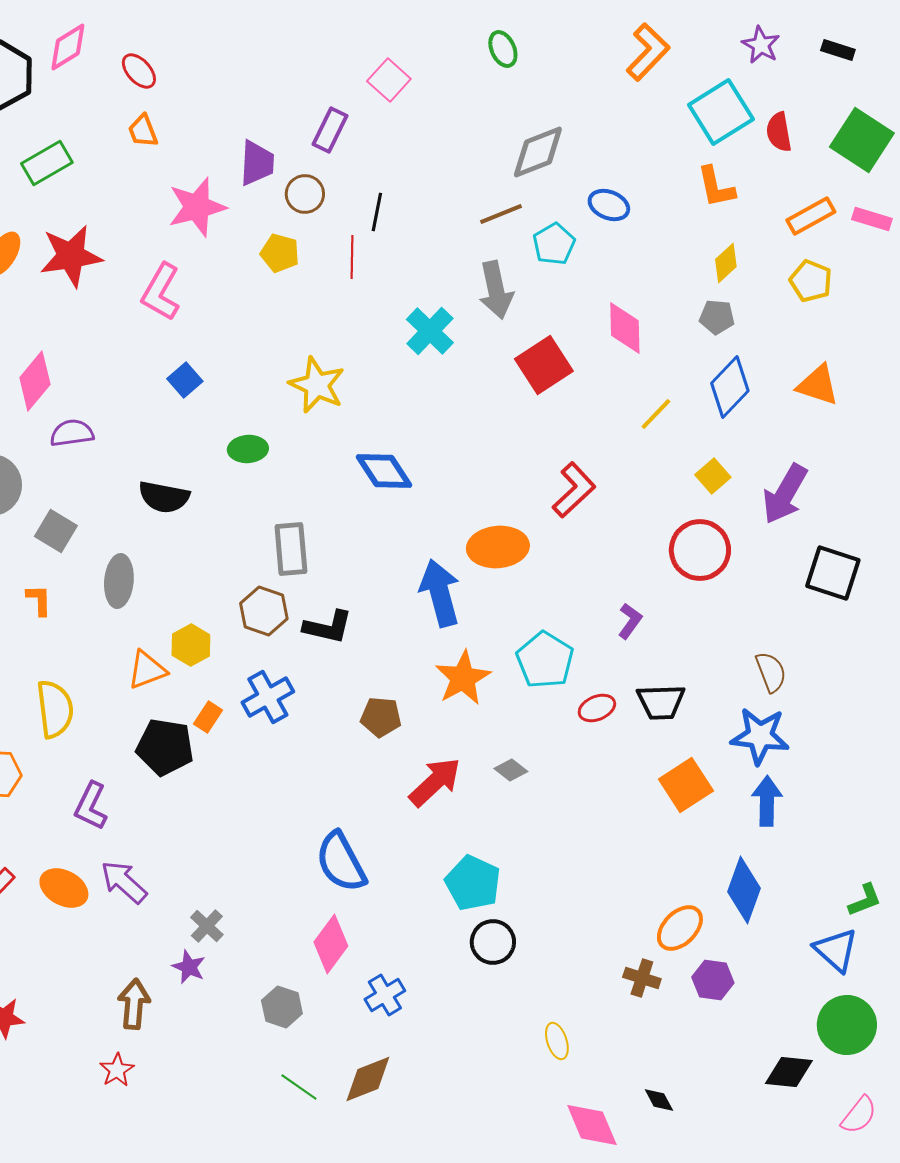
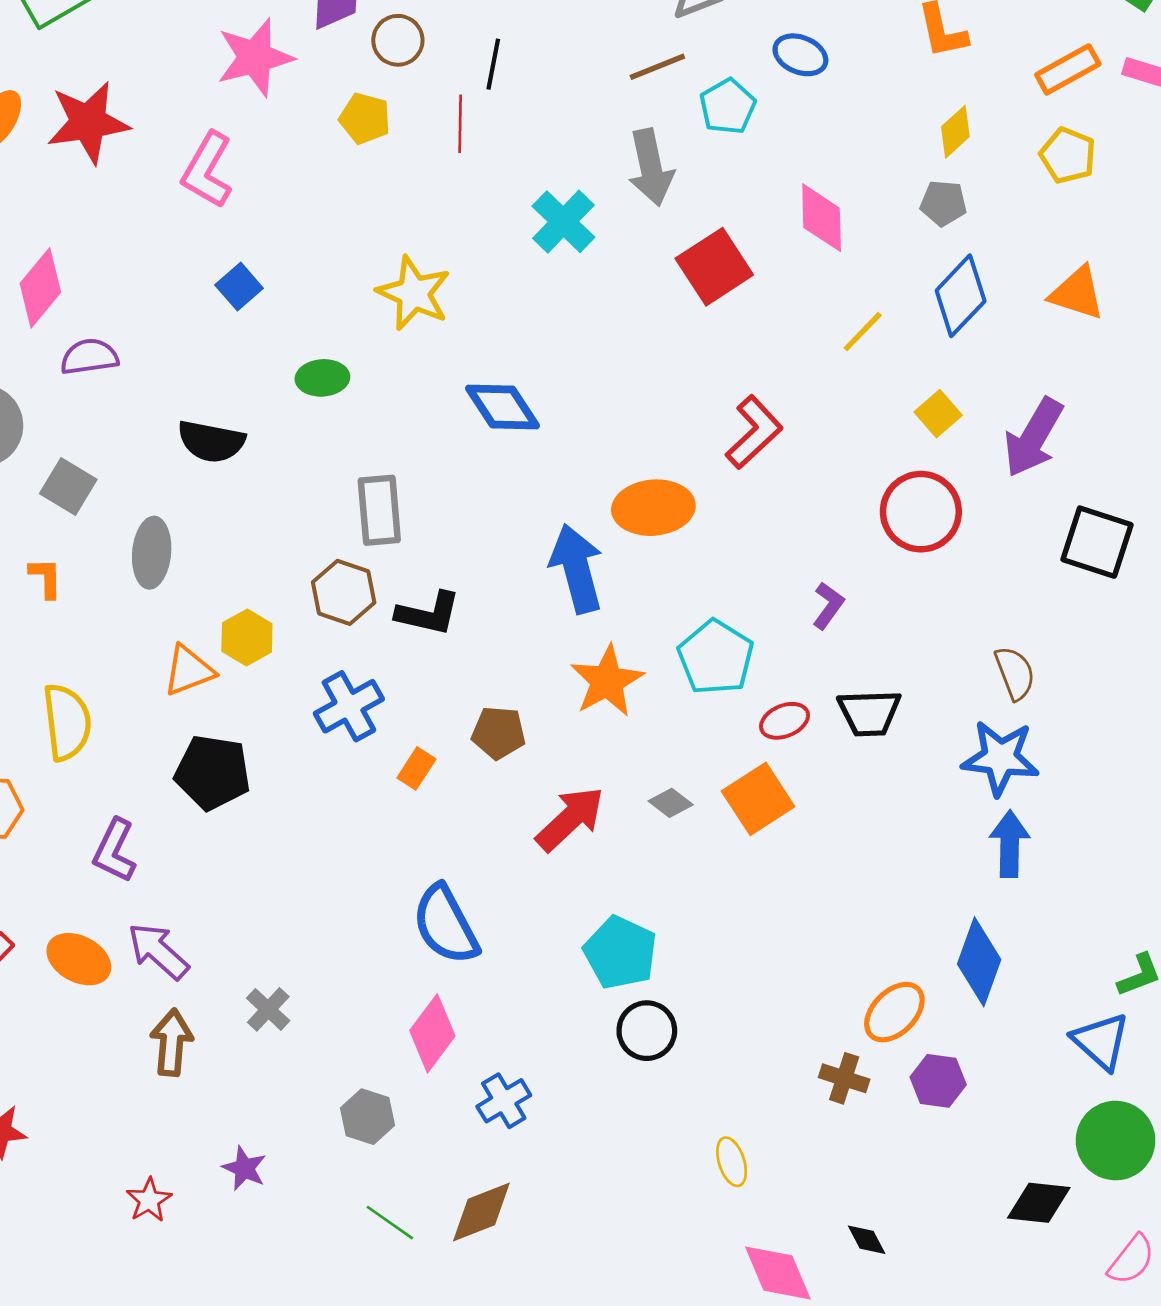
orange rectangle: (208, 717) -> (416, 768), moved
orange square: (686, 785) -> (758, 799), moved
purple star: (189, 967) -> (244, 1168), moved
brown arrow: (134, 1004) -> (172, 1043), moved

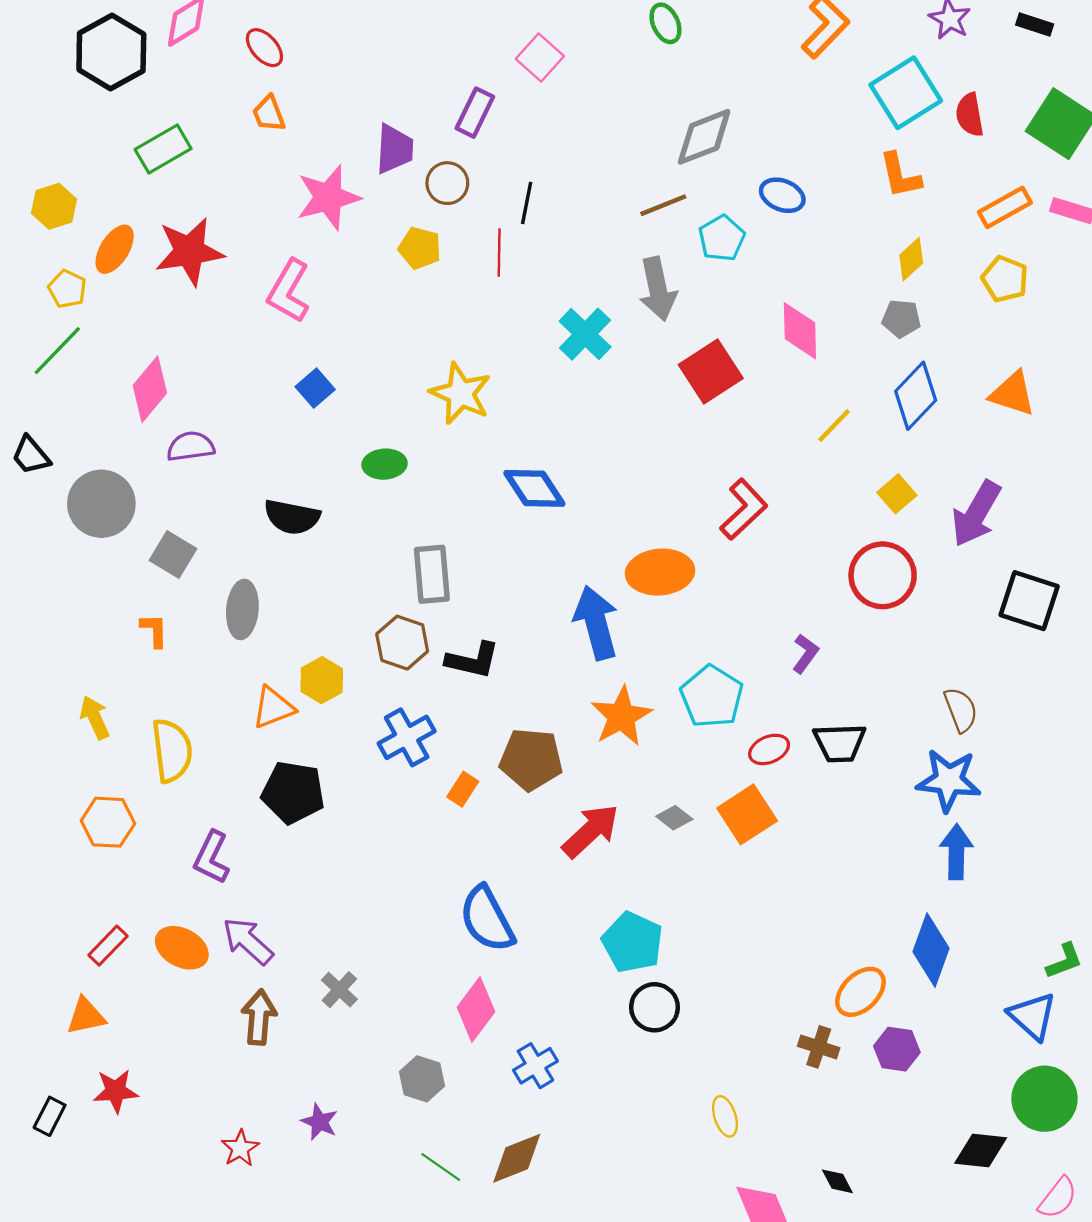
brown pentagon: (499, 733) -> (531, 759), size x1.4

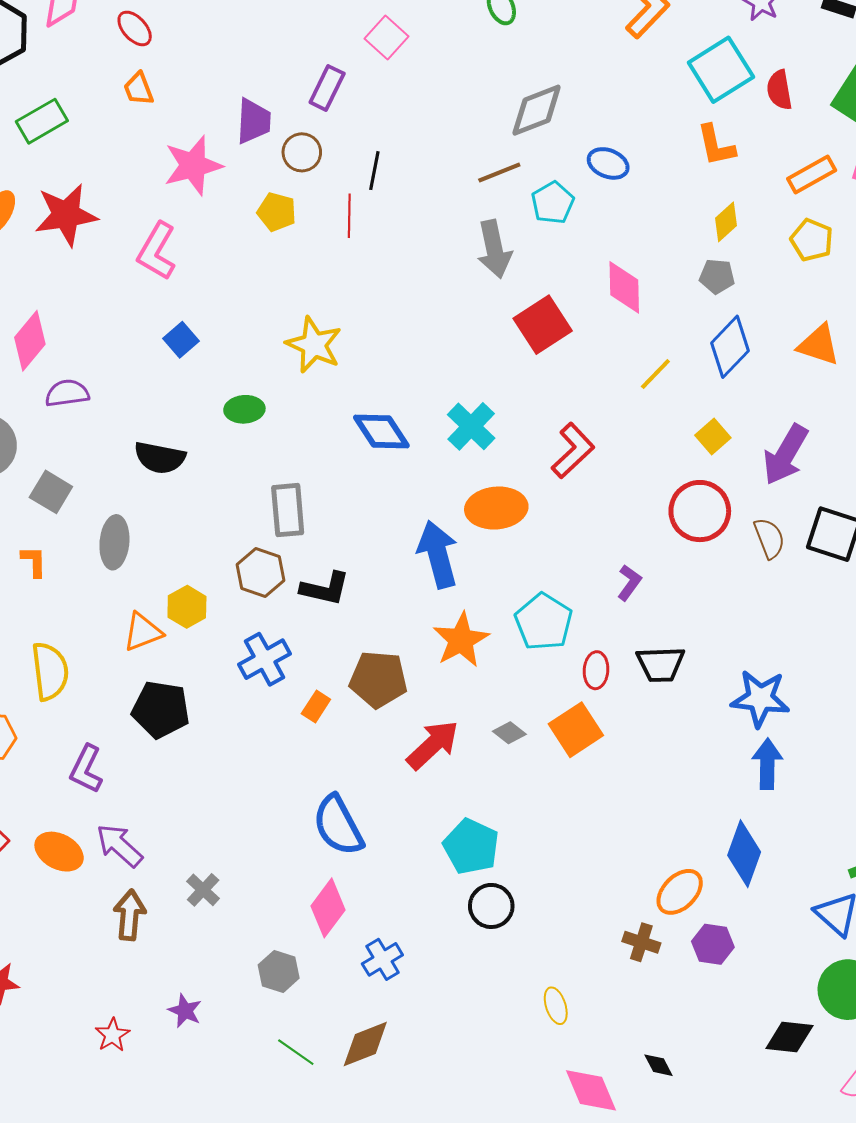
cyan cross: (585, 334) -> (471, 426), moved
brown semicircle: (961, 710) -> (769, 538), moved
red ellipse: (769, 749) -> (596, 670), turned -63

